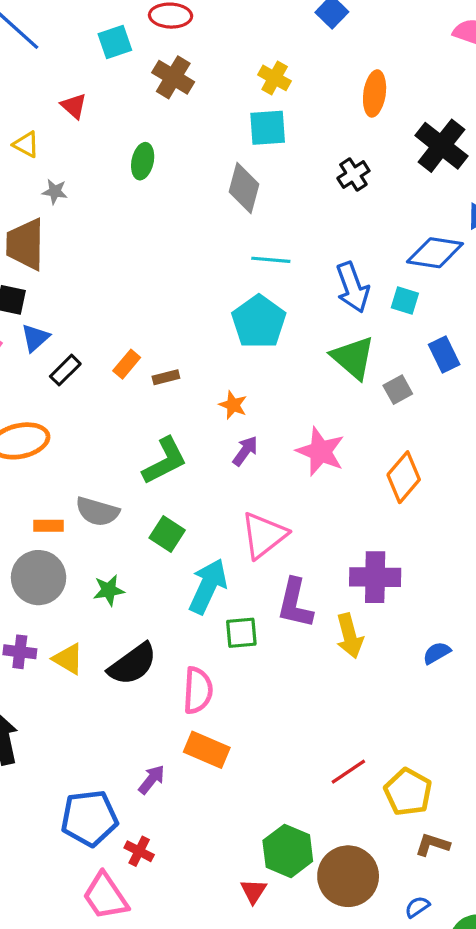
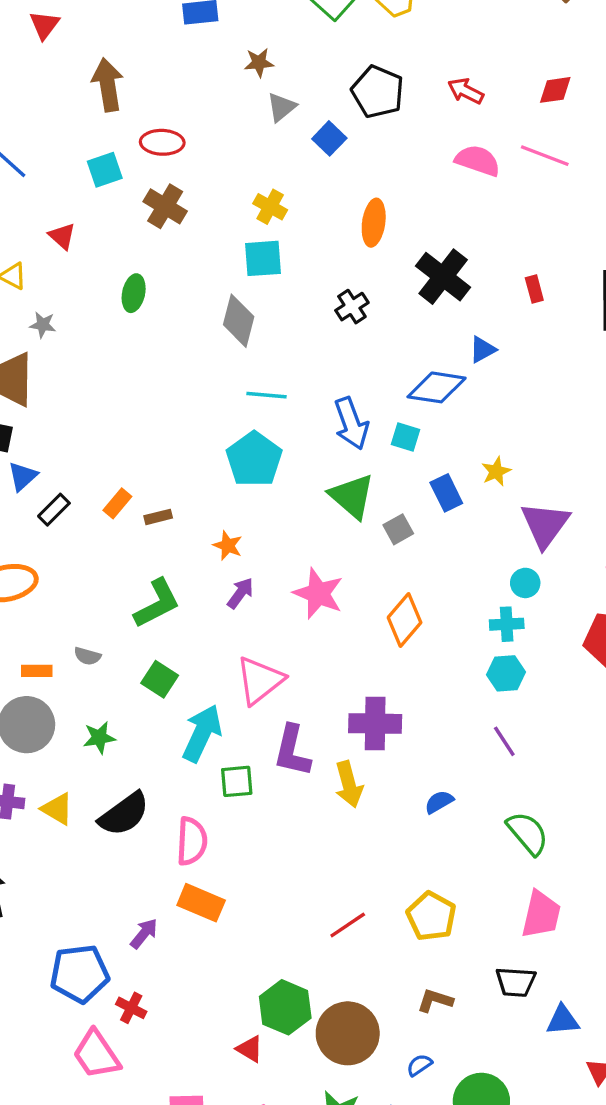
gray semicircle: (97, 512) -> (87, 656), size x0.6
yellow pentagon: (408, 792) -> (431, 916), moved
red triangle: (253, 891) -> (250, 1049), turned -32

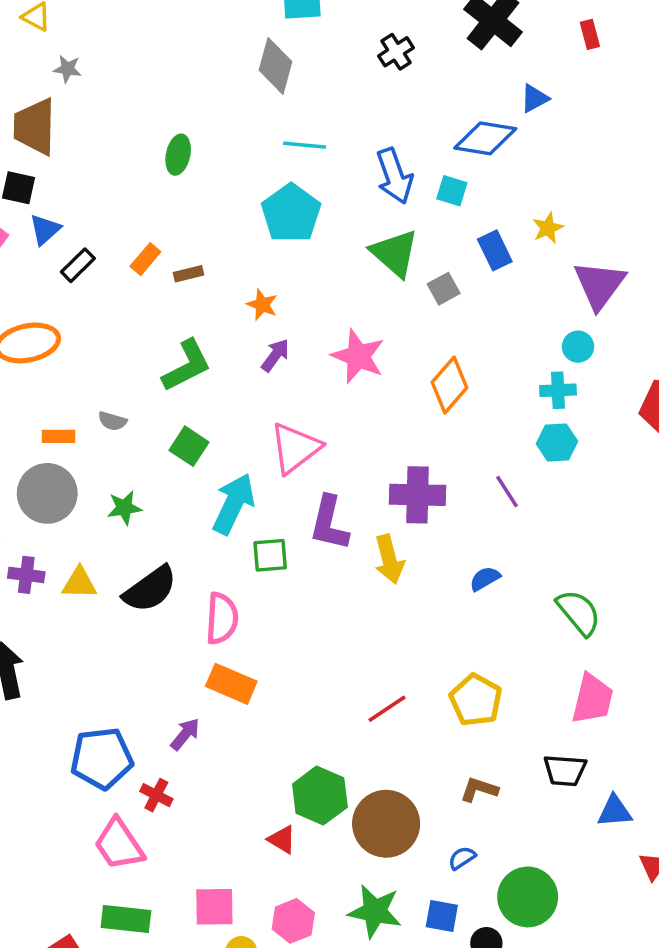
green ellipse: (134, 293) -> (178, 155), moved
purple line: (504, 741) -> (507, 492), moved
yellow triangle: (57, 809) -> (79, 583), turned -30
purple arrow: (144, 933) -> (185, 734), moved

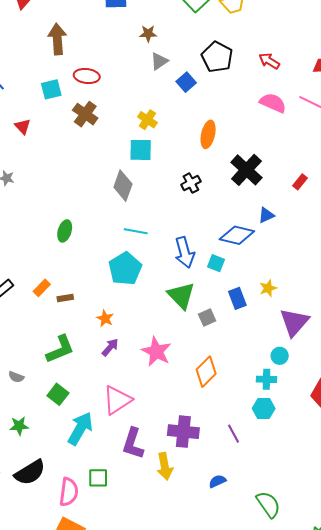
red rectangle: (590, 34) -> (300, 182), turned 49
green square: (270, 555) -> (98, 478), moved

